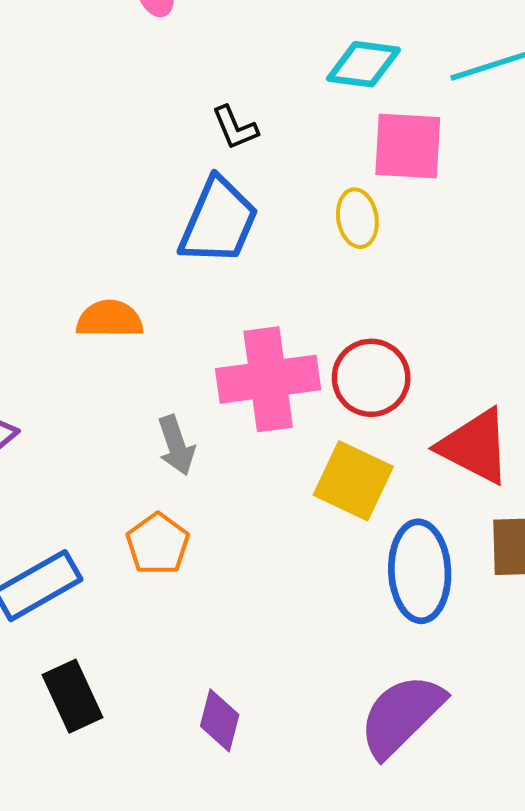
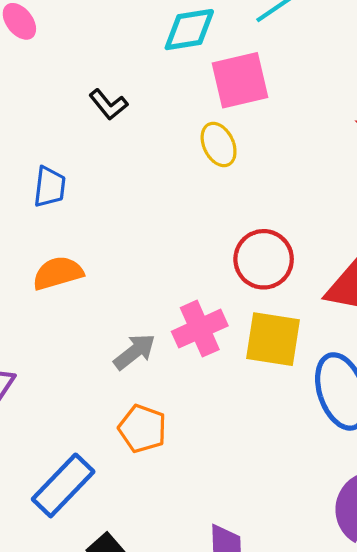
blue trapezoid: (219, 221) -> (50, 187), moved, size x0.6
pink cross: (268, 379) -> (200, 329), moved, size x0.7
gray arrow: (176, 445) -> (135, 352), turned -93

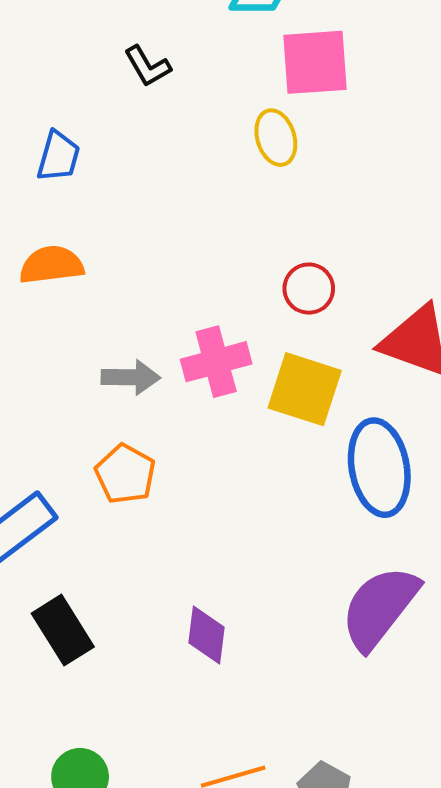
red circle: (264, 259) -> (309, 289), size x0.7
gray arrow: (135, 352) -> (131, 377), turned 30

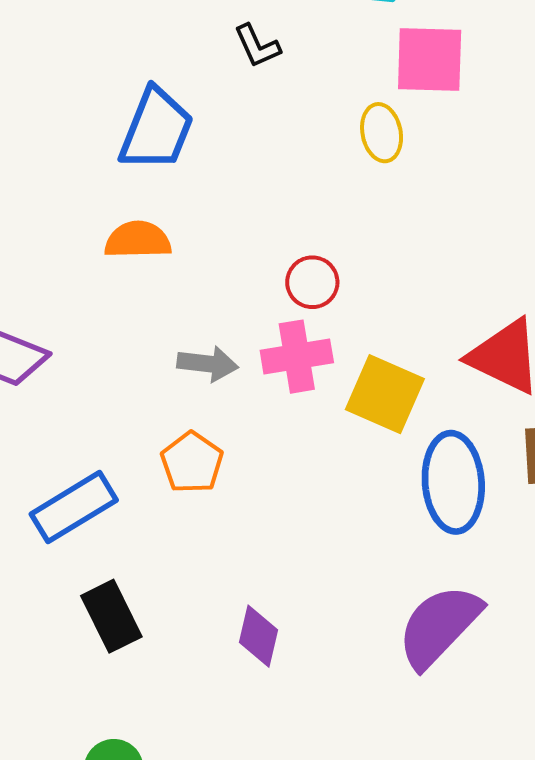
blue trapezoid: (58, 156) -> (156, 129), size x1.6
red circle: (309, 289) -> (312, 282), moved

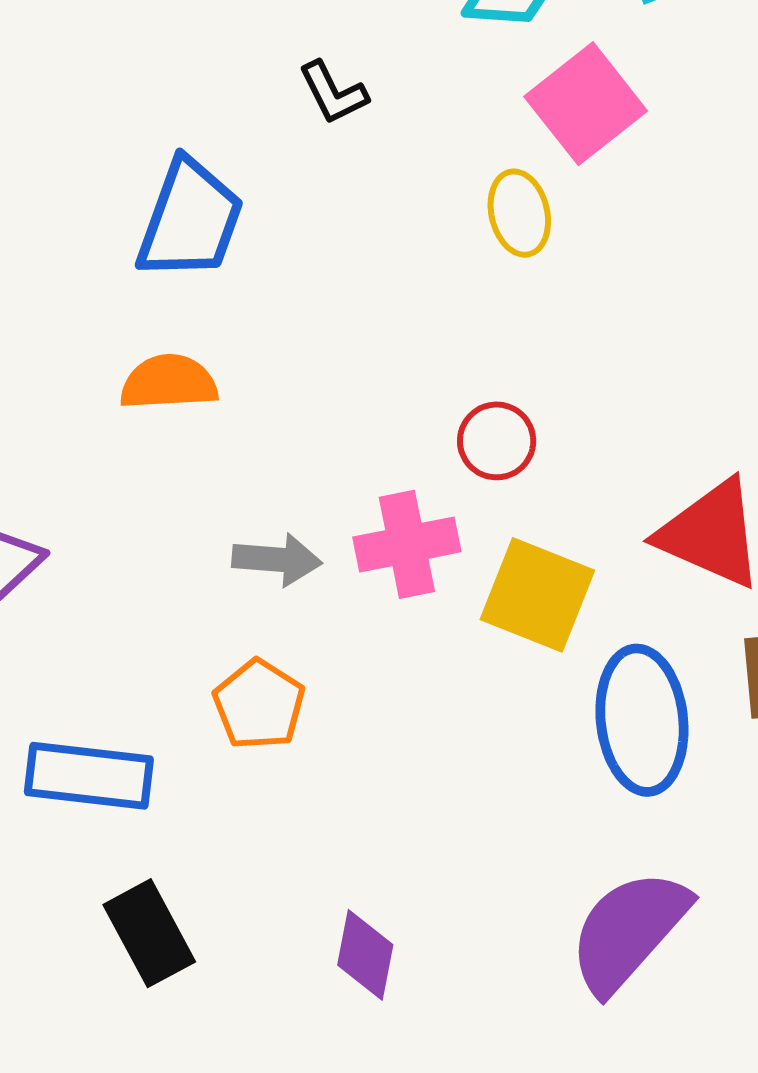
pink square: (430, 59) -> (586, 104), turned -38
red circle: (312, 282) -> (497, 441), moved
blue rectangle: (74, 507) -> (89, 776), turned 40

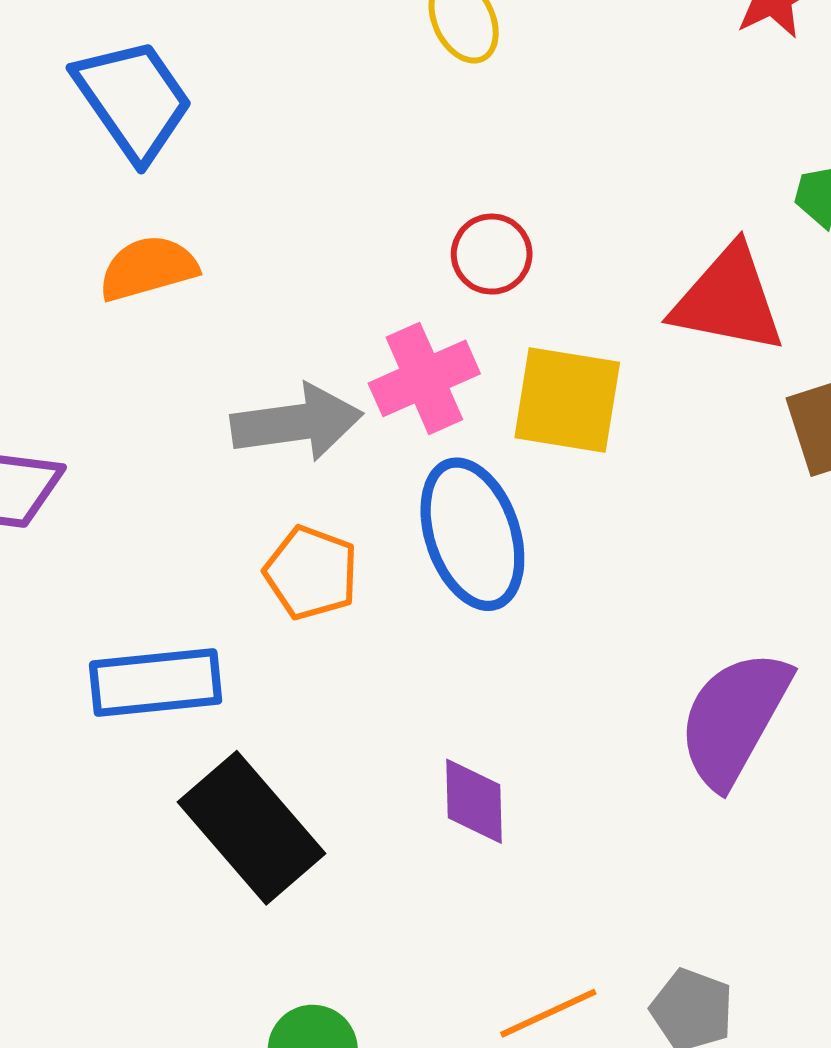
blue trapezoid: (190, 220) -> (133, 100), turned -42
gray arrow: (277, 560) -> (297, 423), size x1.4
blue ellipse: (642, 720) -> (472, 534), moved
black rectangle: (149, 933) -> (252, 828), size x1.4

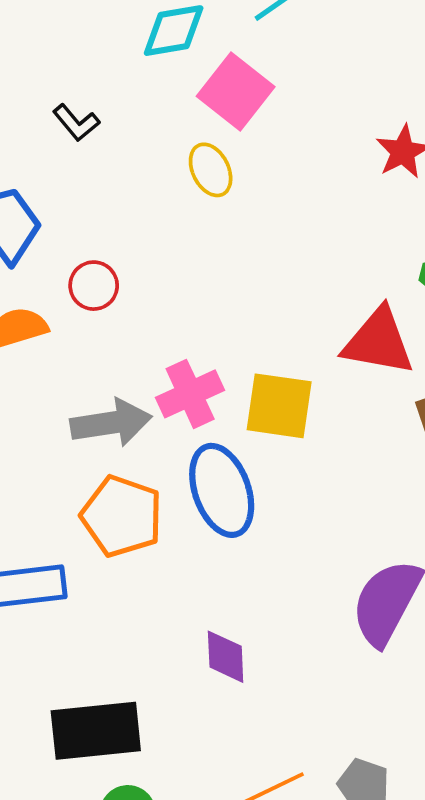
red circle: (492, 254) -> (94, 286), moved
orange pentagon: (311, 573) -> (122, 516), size x1.4
black rectangle: (252, 828) -> (96, 731), moved, turned -54

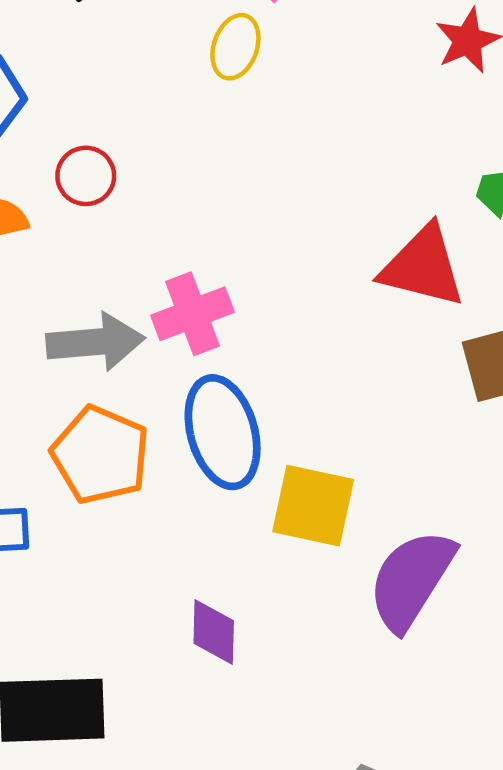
yellow ellipse: (211, 170) -> (235, 47), turned 42
yellow square: (279, 406) -> (313, 506), moved

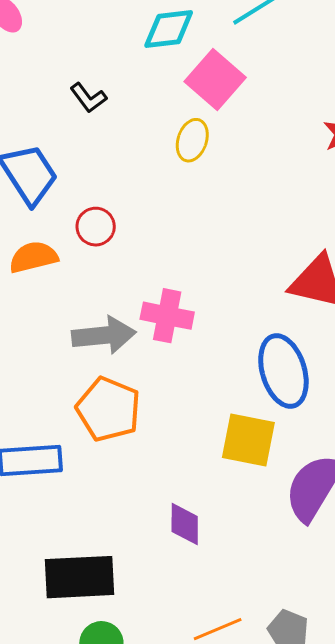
pink cross: (193, 314) -> (167, 316), turned 33
blue ellipse: (223, 432) -> (283, 371), moved

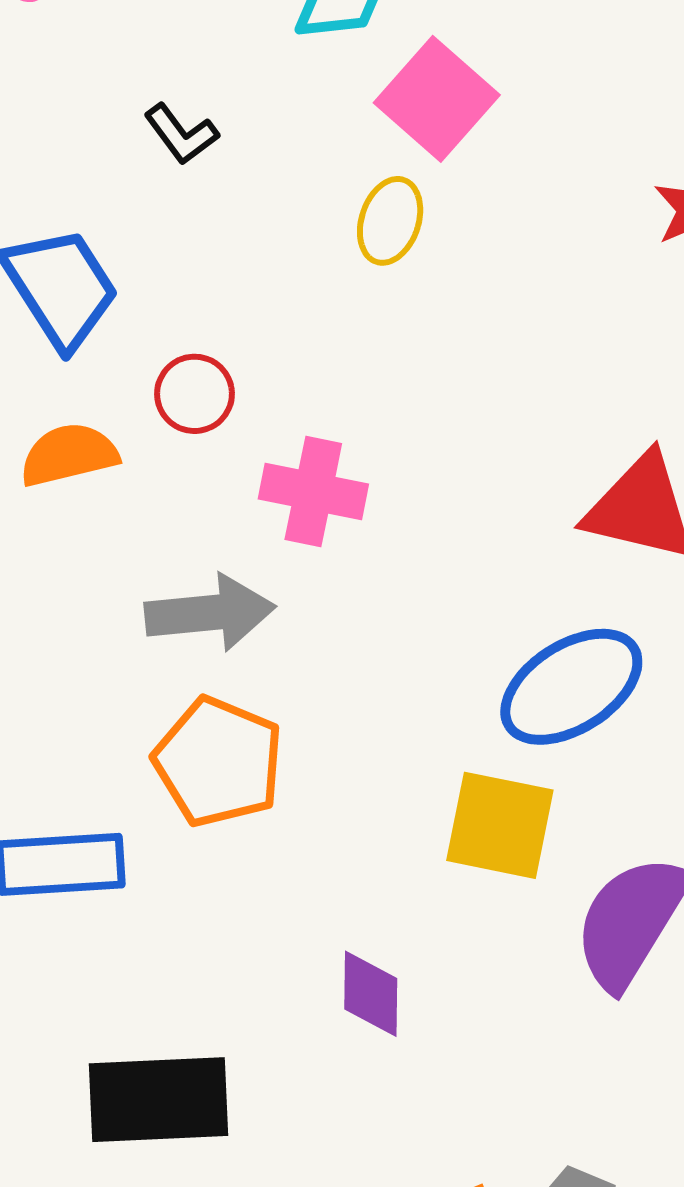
pink cross: (167, 316) -> (313, 491), moved
blue ellipse: (283, 371) -> (571, 687), turned 74

